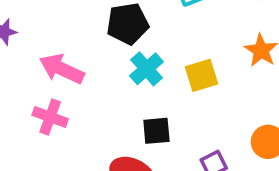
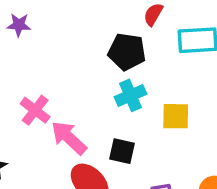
pink arrow: (62, 69) -> (69, 138), moved

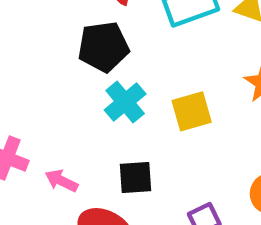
pink arrow: (69, 138) -> (61, 181), size x0.6

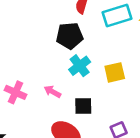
pink arrow: (61, 181) -> (52, 92), moved

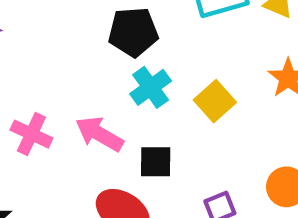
yellow square: (115, 72) -> (215, 101), turned -30
pink arrow: (52, 92) -> (99, 134), size x1.5

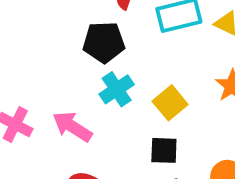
black square: (156, 162) -> (164, 150), moved

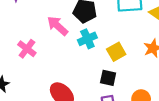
pink arrow: (72, 127) -> (58, 26), moved

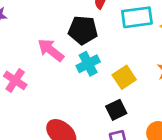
black square: (108, 78) -> (116, 110), turned -35

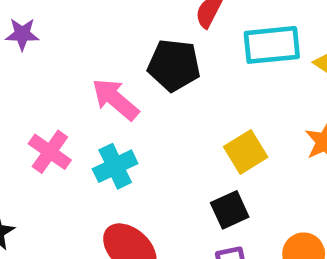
cyan cross: (88, 64) -> (115, 166), moved

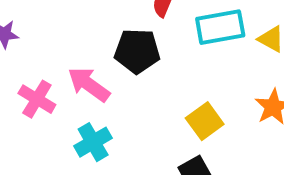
pink cross: (50, 152) -> (37, 99), moved

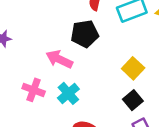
pink cross: (37, 99) -> (34, 90), moved

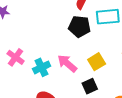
black pentagon: (85, 34) -> (79, 27), moved
pink arrow: (59, 59) -> (67, 63), moved

